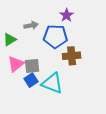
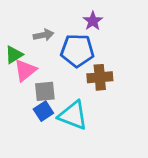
pink triangle: (16, 64) -> (25, 70), moved

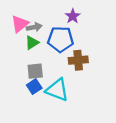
green triangle: (14, 55) -> (32, 43), moved
pink triangle: (25, 70) -> (20, 24), moved

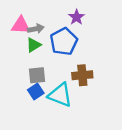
pink triangle: (20, 24) -> (21, 25), turned 42
blue pentagon: (61, 39) -> (64, 42), turned -30
brown cross: (78, 60) -> (82, 75), moved

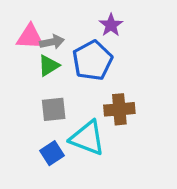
blue square: (36, 92) -> (52, 153), moved

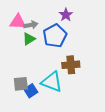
gray square: (54, 109) -> (21, 84), moved

